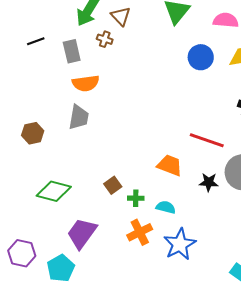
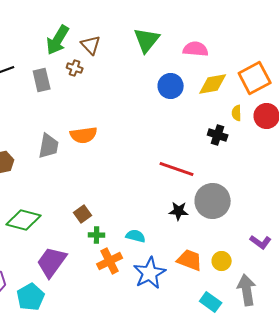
orange semicircle: (86, 83) -> (84, 135), moved
orange trapezoid: (170, 165) -> (190, 260), moved
green cross: (136, 198) -> (97, 235), moved

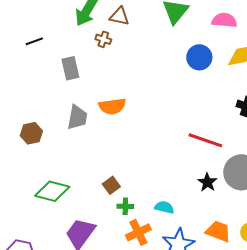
brown triangle: (91, 45) -> (119, 16), turned -35
gray rectangle: (42, 80) -> (70, 68), moved
black star: (179, 211) -> (207, 182), turned 30

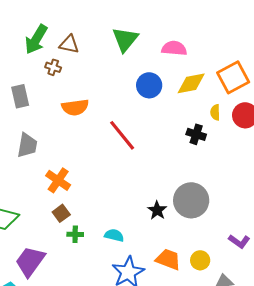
orange semicircle: (112, 106) -> (75, 107), moved
red line: (205, 140) -> (122, 135), moved, turned 32
orange cross: (138, 232) -> (58, 180), moved, turned -30

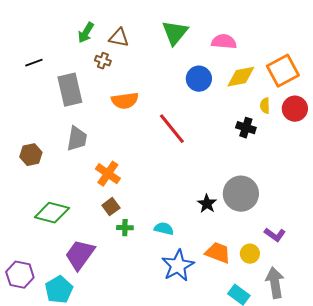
green arrow: (36, 39) -> (86, 33), size x0.7
gray rectangle: (20, 96) -> (70, 90), size x1.4
purple L-shape: (239, 241) -> (275, 235), moved

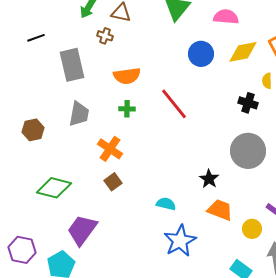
gray circle: (241, 194) -> (248, 151), moved
green cross: (125, 228) -> (127, 109), moved
orange trapezoid: (218, 253) -> (220, 210), moved

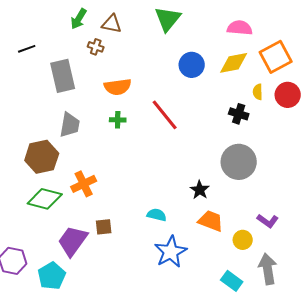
pink semicircle: (226, 17) -> (240, 28), moved
brown hexagon: (33, 130) -> (42, 157), moved, size x1.5
orange cross: (110, 149) -> (84, 184), moved, turned 30
brown square: (113, 182) -> (104, 227), moved, turned 30

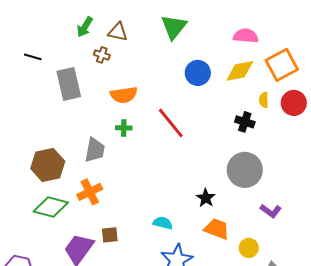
black line: (27, 49) -> (33, 57), turned 36
gray trapezoid: (70, 125) -> (95, 150), moved
purple L-shape: (268, 221) -> (271, 211), moved

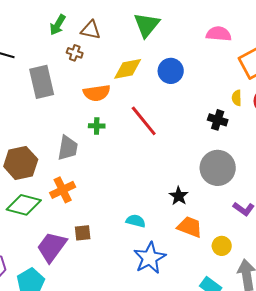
yellow diamond: (240, 71) -> (128, 69), moved

